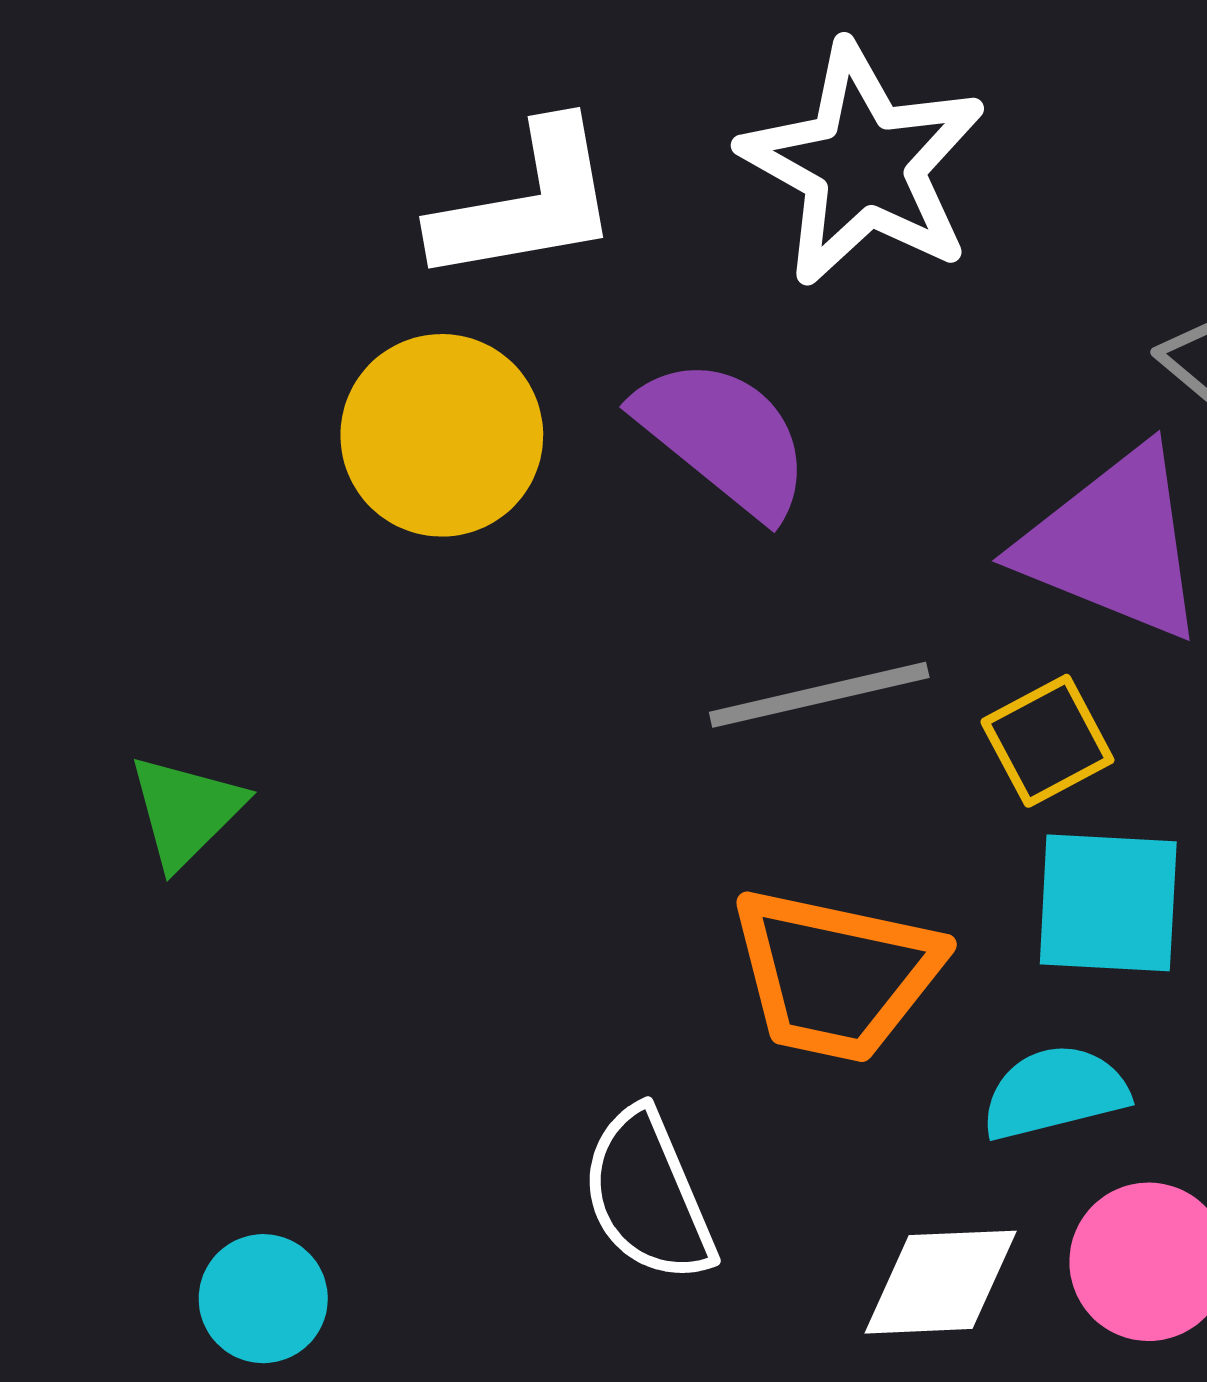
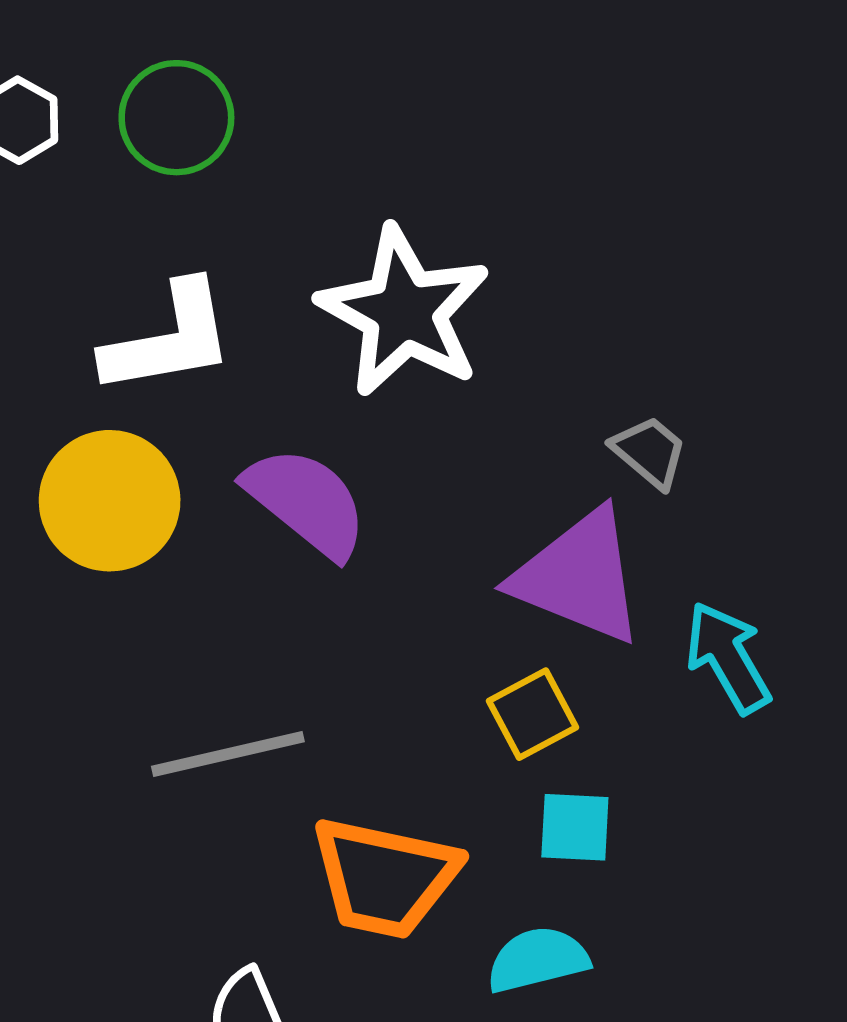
gray line: (819, 695) -> (228, 754), moved
cyan square: (1108, 903) -> (575, 827), size x0.7

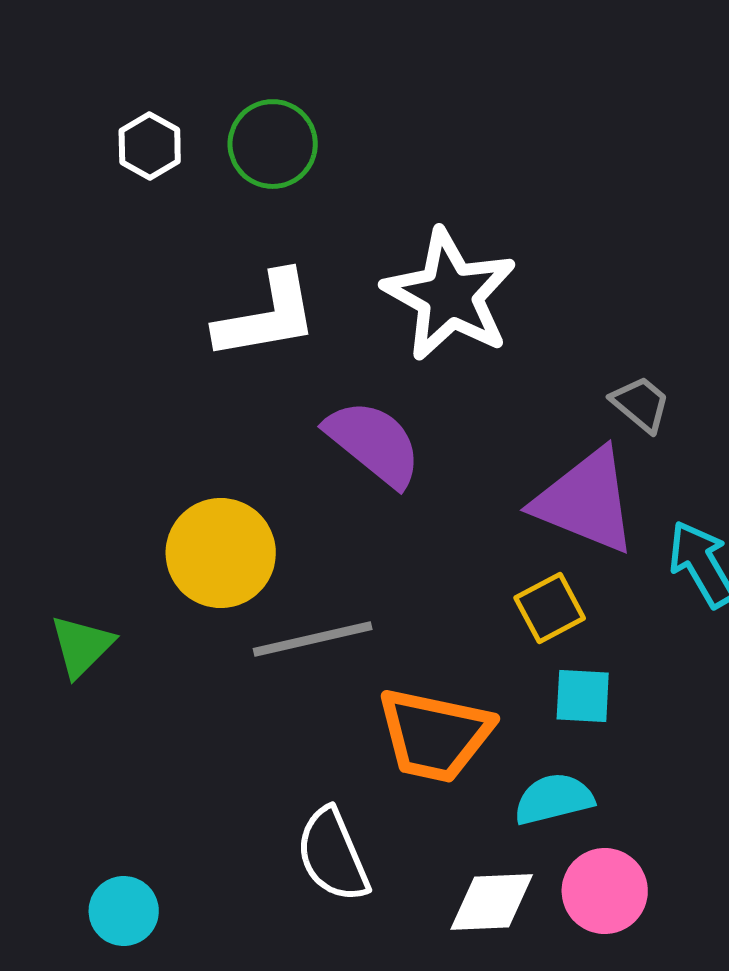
yellow circle: (110, 501) -> (221, 553), moved

